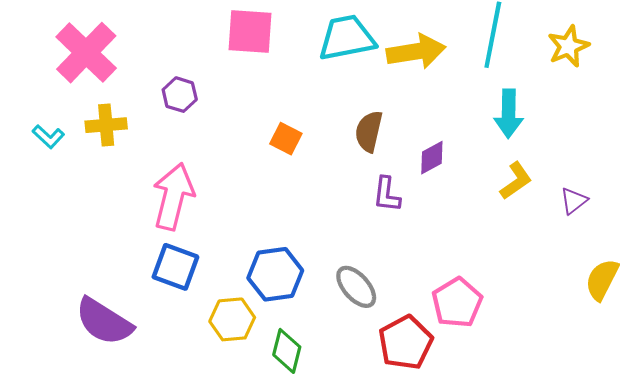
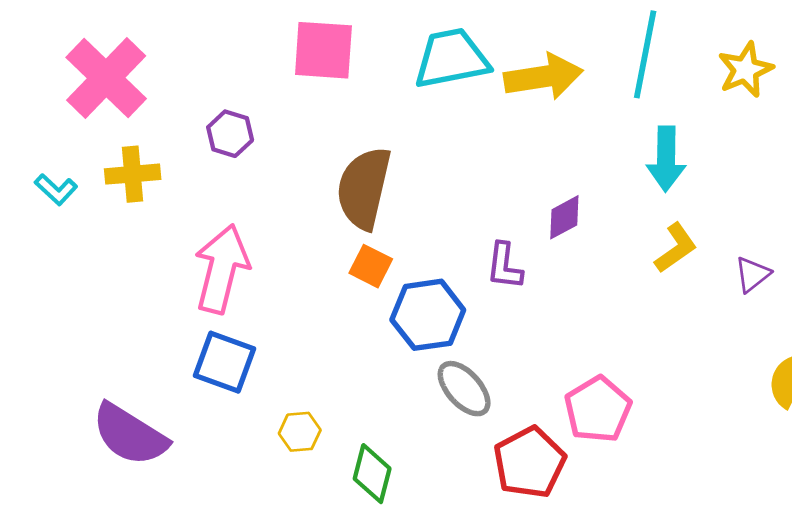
brown semicircle: (369, 131) -> (364, 188), moved, size x1.5
orange square: (286, 139) -> (371, 266), moved
blue hexagon: (275, 274) -> (428, 315), moved
yellow hexagon: (232, 319) -> (300, 432), size x0.7

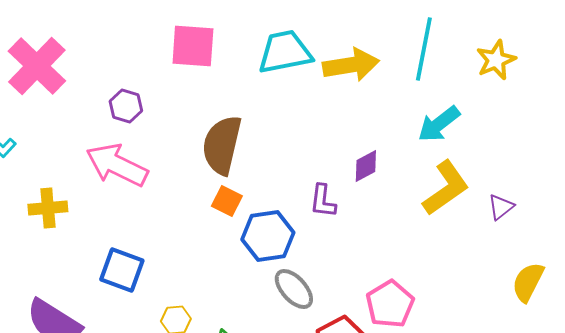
cyan arrow: (666, 159) -> (439, 124), turned 51
yellow cross: (133, 174) -> (48, 208), moved
yellow L-shape: (676, 248) -> (446, 188), size x1.5
pink arrow: (222, 269) -> (117, 165), moved, turned -78

